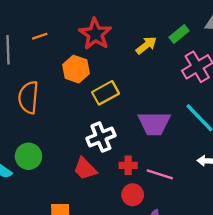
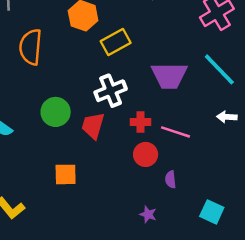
green circle: (28, 156) -> (56, 112), moved
red trapezoid: (85, 169) -> (93, 126), turned 60

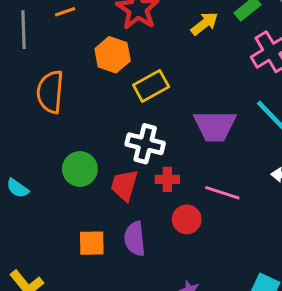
white cross: (111, 91) -> (145, 144), turned 36
red cross: (141, 122) -> (167, 179), moved
purple semicircle: (171, 179) -> (135, 239), moved, size x1.6

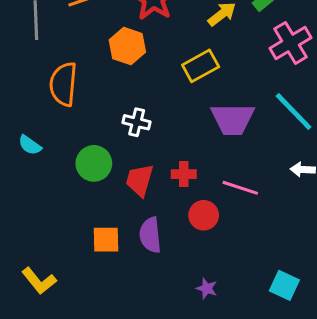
yellow rectangle: (151, 86) -> (201, 66), moved
white cross: (145, 144) -> (137, 122), moved, size x0.7
cyan semicircle: (18, 188) -> (30, 145), moved

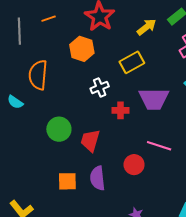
white cross: (137, 122) -> (100, 87), moved, turned -36
cyan semicircle: (30, 145) -> (15, 102), moved
red cross: (184, 174) -> (120, 110), moved

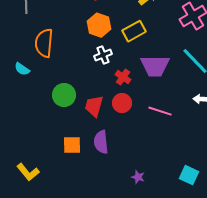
orange hexagon: (82, 49) -> (99, 25), moved
red cross: (120, 110) -> (123, 77), turned 35
red circle: (134, 165) -> (122, 103), moved

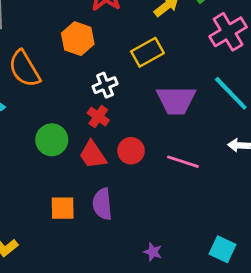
orange hexagon: (99, 25) -> (78, 39), moved
orange semicircle: (44, 43) -> (24, 69), turned -36
red cross: (123, 77) -> (98, 117), moved
red trapezoid: (94, 106) -> (93, 155), turned -50

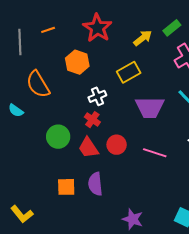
purple star: (153, 252) -> (133, 219), size x1.5

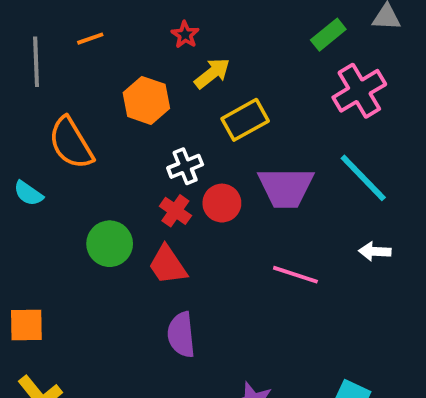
red star: (97, 28) -> (185, 35), size x0.5
yellow arrow: (143, 38) -> (212, 73), moved
red circle: (117, 145) -> (222, 203), moved
orange square: (66, 187) -> (26, 325), moved

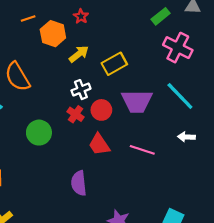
yellow arrow: (212, 73) -> (79, 54), moved
pink cross: (359, 91) -> (178, 48), turned -32
orange hexagon: (146, 100) -> (53, 34), moved
red trapezoid: (168, 265) -> (99, 144), moved

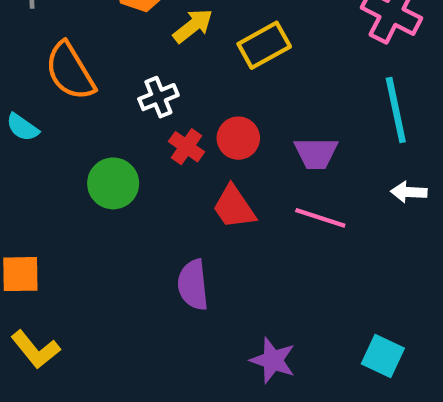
white cross: (81, 90) -> (158, 97), moved
cyan line: (180, 96) -> (396, 110), turned 32
purple trapezoid: (137, 101) -> (316, 153), moved, size x0.7

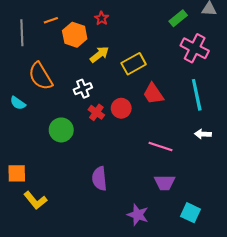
purple trapezoid: (316, 153) -> (165, 183), moved
red trapezoid: (234, 207) -> (153, 94), moved
yellow L-shape: (35, 350) -> (35, 200), moved

